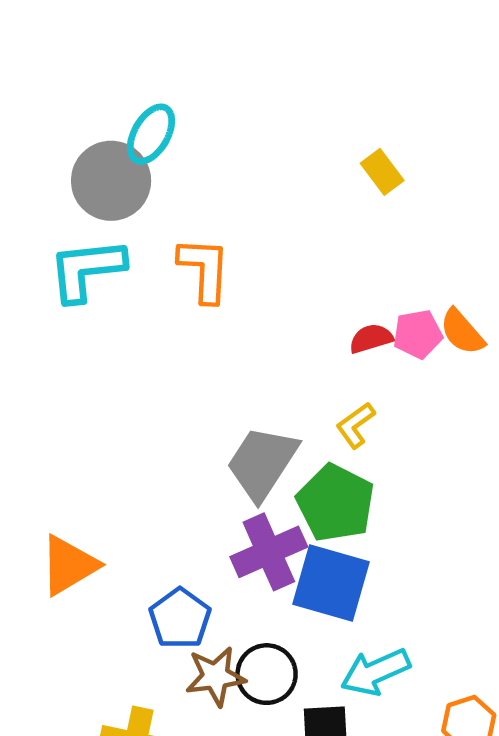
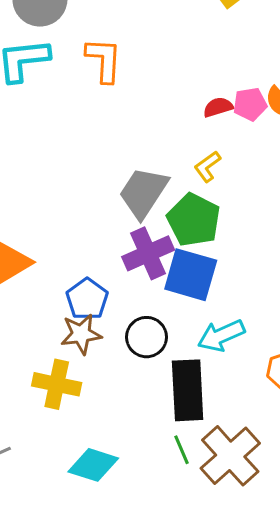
brown star: (215, 676) -> (81, 334), moved

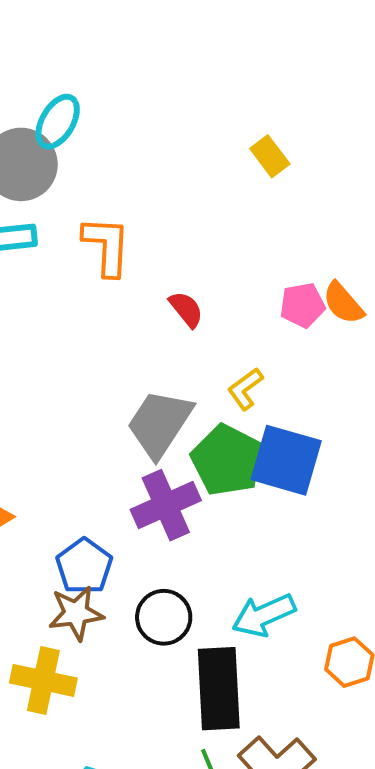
red semicircle: (218, 107) -> (186, 309), moved, turned 68
blue square: (191, 275) -> (286, 460), moved

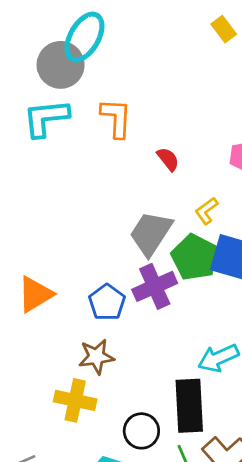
cyan ellipse: (58, 122) -> (84, 37), size x1.4
yellow rectangle: (270, 156) -> (224, 29), moved
blue pentagon: (84, 566) -> (107, 302), moved
black circle: (164, 617) -> (141, 431), moved

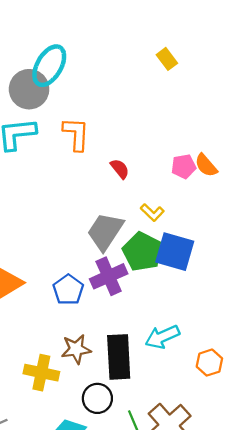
yellow L-shape: (206, 211) -> (152, 212), turned -100
brown star: (96, 357) -> (76, 349), moved
black rectangle: (189, 406) -> (119, 357), moved

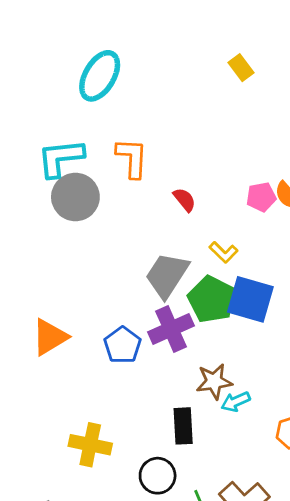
gray circle: (29, 89) -> (75, 197), moved
cyan arrow: (162, 337) -> (236, 402), size x0.7
brown star: (76, 349) -> (214, 381), moved
black rectangle: (119, 357) -> (183, 426), size x0.7

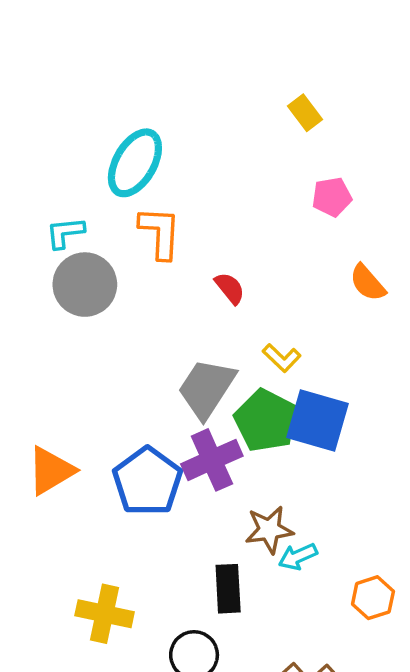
cyan ellipse: (100, 76) -> (135, 163), moved
cyan L-shape: (61, 158) -> (65, 233), size x0.6
pink pentagon: (261, 197) -> (332, 197), moved
blue pentagon: (123, 345) -> (147, 481), size x1.4

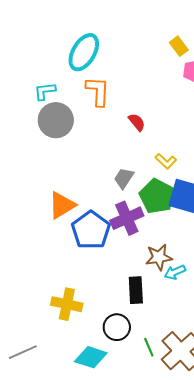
yellow rectangle: (305, 113) -> (179, 46), moved
gray trapezoid: (207, 388) -> (124, 178), size x0.6
orange triangle: (51, 471) -> (62, 205), moved

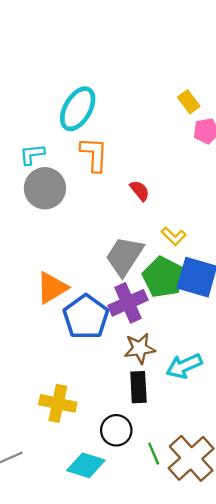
gray trapezoid: (124, 178) -> (124, 256), size x1.6
brown star: (159, 257) -> (140, 348), moved
cyan arrow: (175, 272) -> (184, 366), size x1.4

